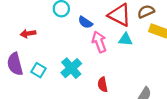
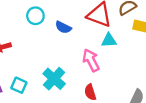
pink arrow: (99, 42) -> (91, 60), moved

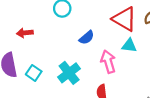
blue semicircle: (63, 27) -> (87, 38), moved, turned -77

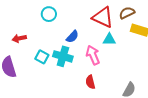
cyan square: (34, 73) -> (42, 57), moved
cyan cross: (69, 73) -> (63, 56), moved, turned -30

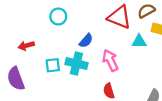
cyan triangle: (109, 39) -> (139, 42), moved
cyan square: (42, 57) -> (53, 65), turned -32

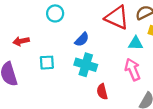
pink arrow: (110, 60) -> (133, 69), moved
cyan cross: (76, 64) -> (86, 65), moved

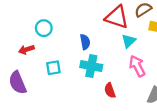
cyan circle: (55, 13) -> (44, 28), moved
blue semicircle: (82, 39) -> (85, 42), turned -48
cyan triangle: (136, 43) -> (129, 41), moved, turned -40

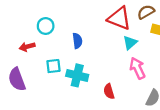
blue semicircle: (85, 42) -> (77, 41), moved
cyan cross: (91, 66) -> (77, 75), moved

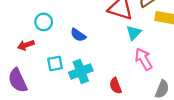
blue semicircle: (77, 41) -> (78, 35), turned 136
cyan cross: (77, 75) -> (81, 71), turned -30

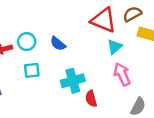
cyan circle: (44, 22) -> (27, 42), moved
cyan cross: (81, 71) -> (73, 81), moved

